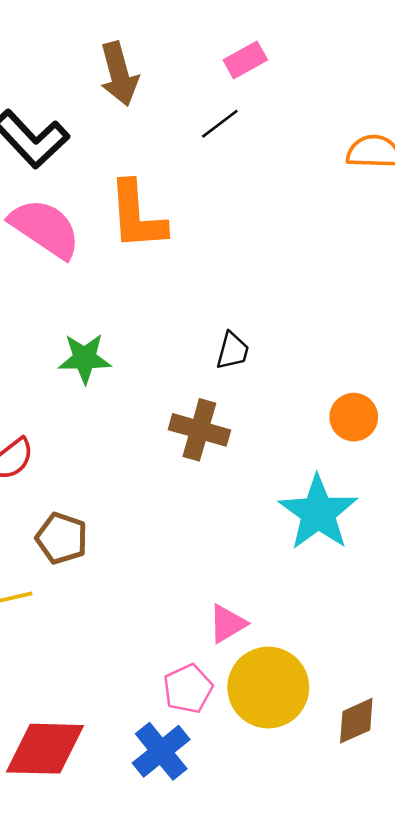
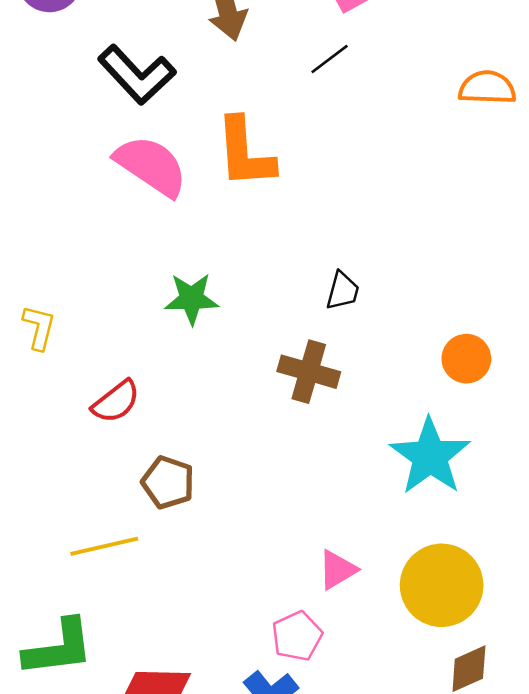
yellow circle: (268, 687) -> (442, 585), moved

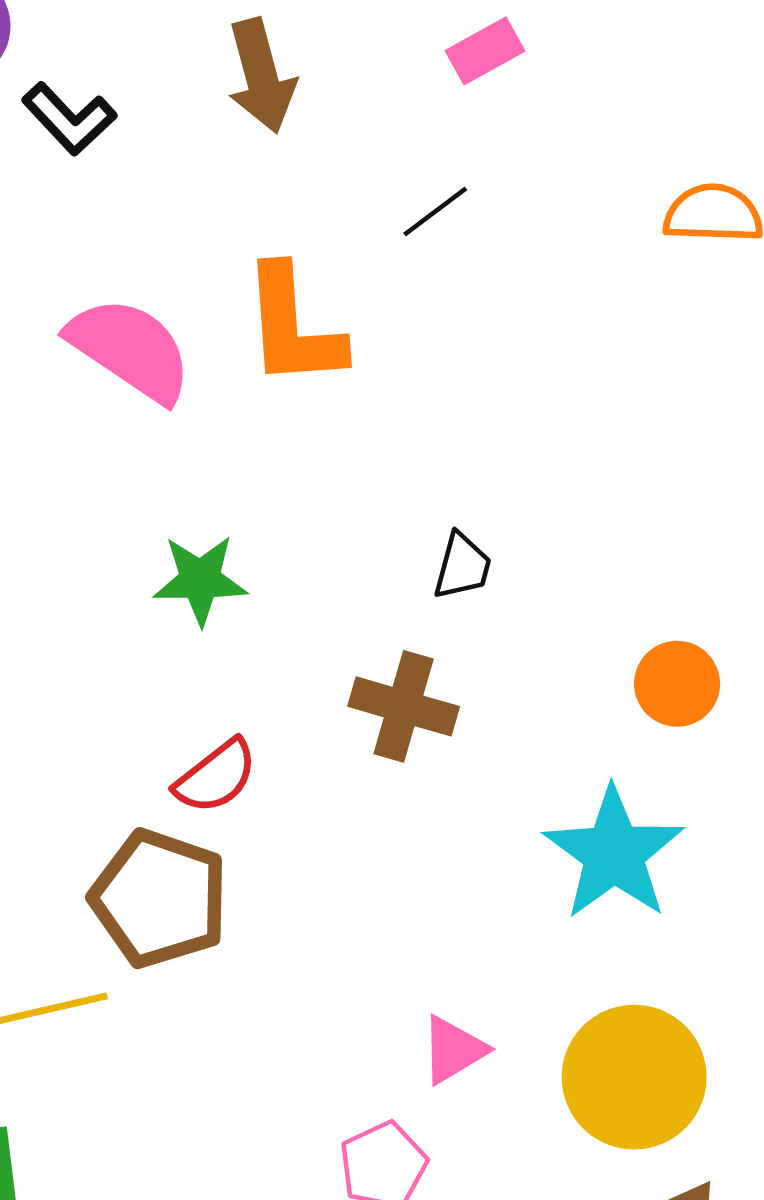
black line: (330, 59) -> (435, 211), moved
black L-shape: (137, 75) -> (69, 119), moved, size x0.7
red semicircle: (116, 402) -> (216, 776), moved
brown pentagon: (168, 482) -> (160, 899), size x1.5

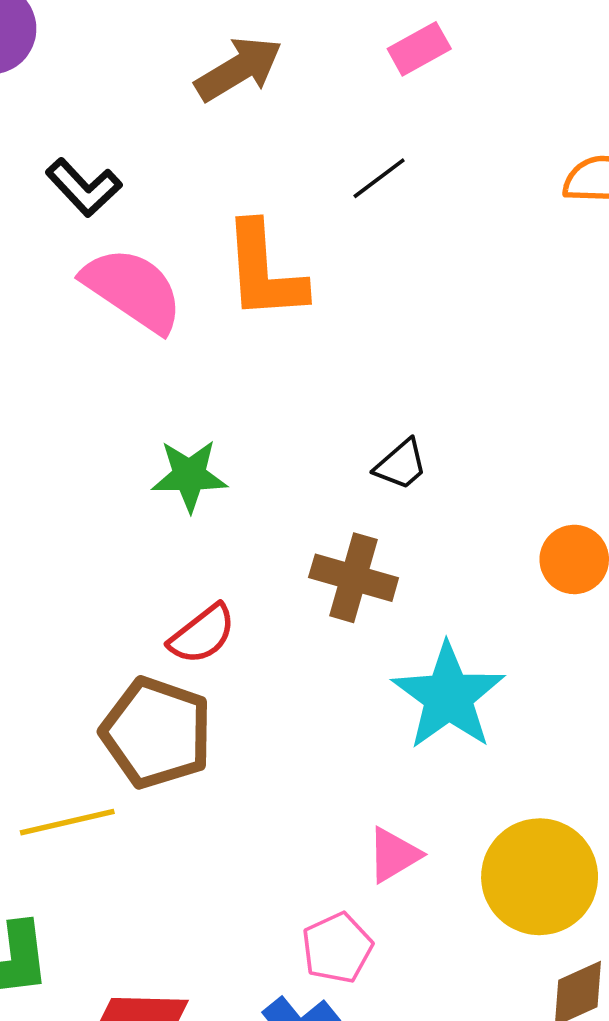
brown arrow: (261, 76) -> (239, 69), turned -106
black L-shape: (69, 119) -> (84, 187), moved
black trapezoid: (462, 566) -> (401, 465), turned 34
cyan star: (614, 853) -> (448, 696), moved

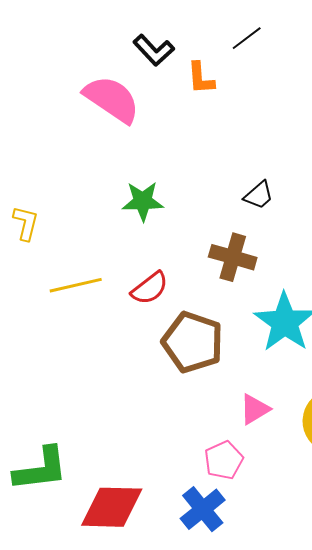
black L-shape: (84, 187) -> (154, 50), moved
orange L-shape: (264, 271) -> (201, 78), moved, size x0.6
brown pentagon: (157, 733) -> (193, 342), moved
yellow line: (67, 822) -> (76, 285), moved

